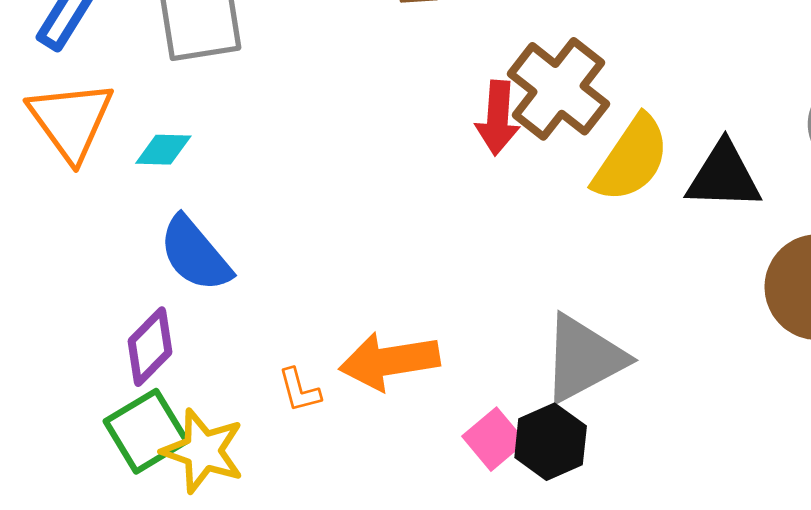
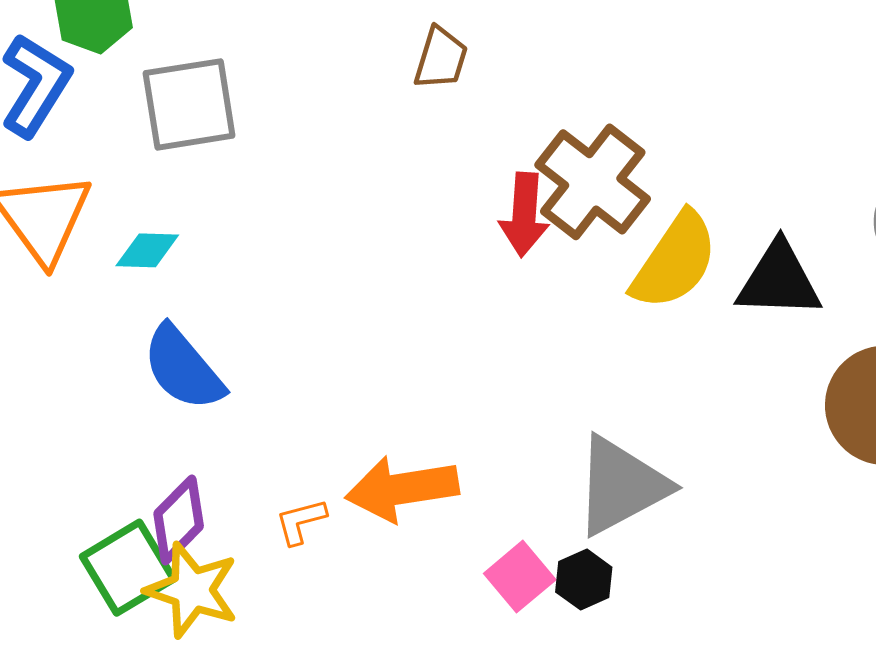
purple diamond: (150, 347) -> (179, 520), moved
orange L-shape: (299, 390) -> (301, 521), turned 90
black hexagon: (551, 442) -> (584, 580), size x0.7

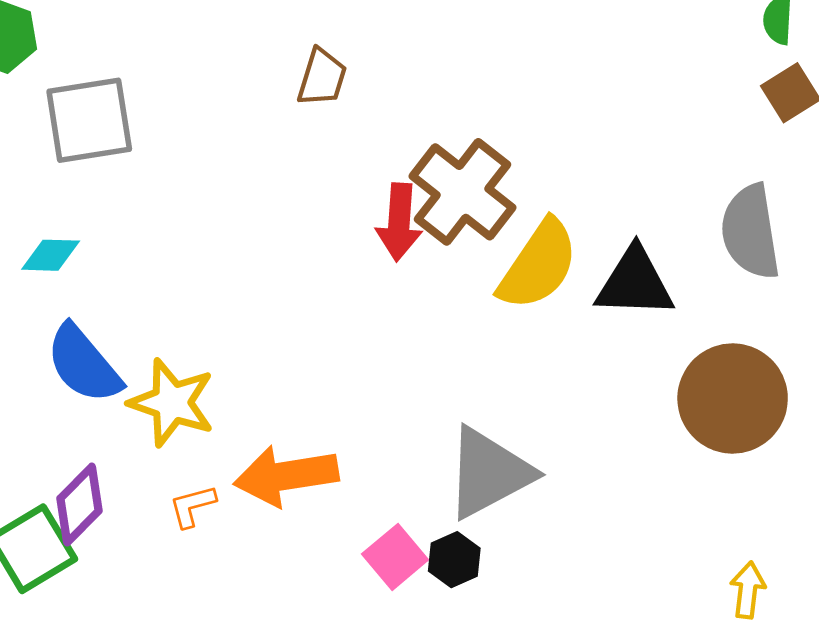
yellow star: (192, 590) -> (172, 403), moved

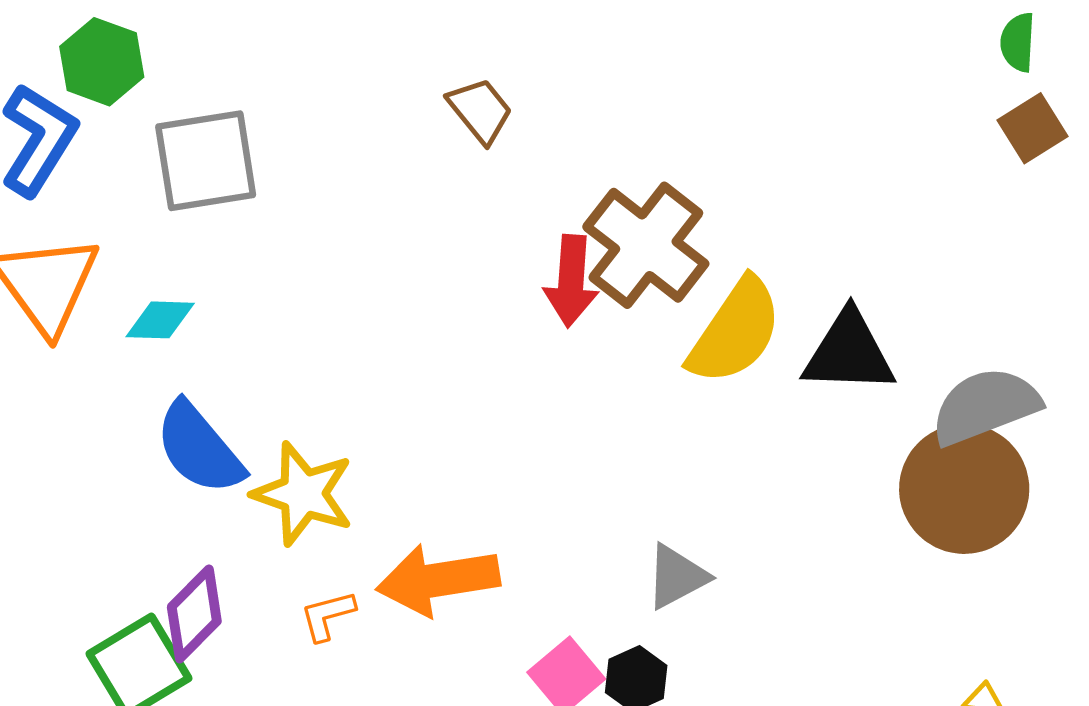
brown trapezoid: (322, 77) -> (480, 110), turned -56
gray semicircle: (750, 232) -> (985, 406), moved, turned 78
gray triangle: (489, 473) -> (677, 577), size x0.6

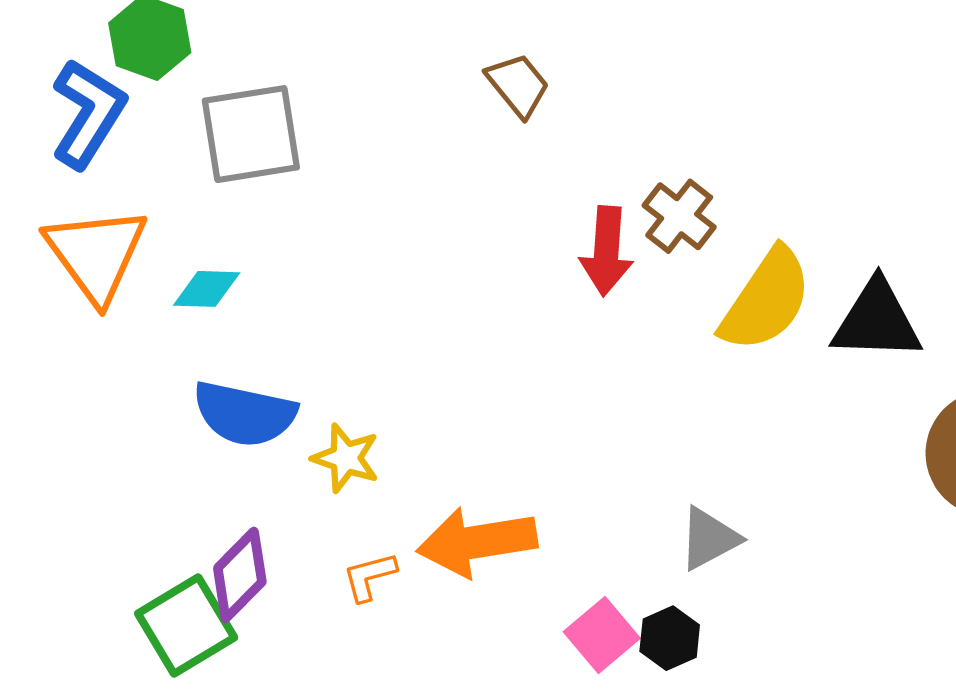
brown cross: (646, 245) -> (679, 216), size x0.6
blue semicircle: (199, 448) -> (245, 414), turned -38
yellow star: (303, 494) -> (346, 458), size x0.7

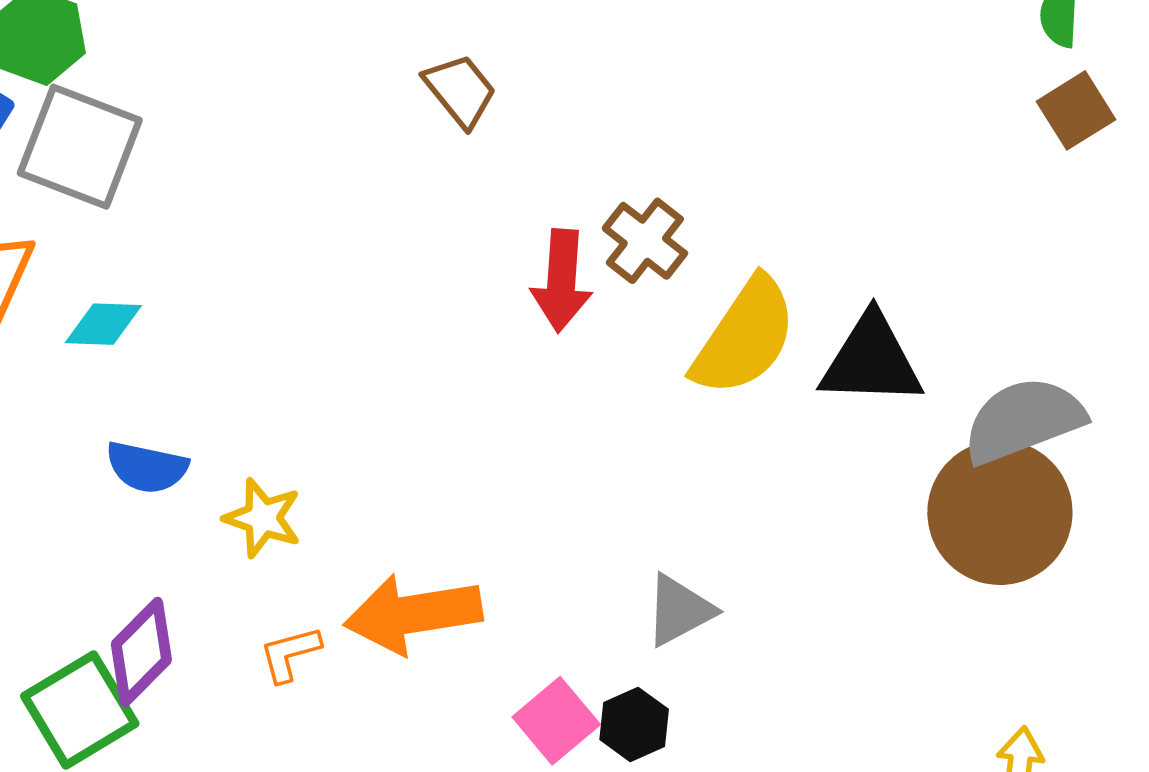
gray square: (251, 134) -> (80, 147), moved, turned 30
blue semicircle: (245, 414) -> (147, 467), size x0.7

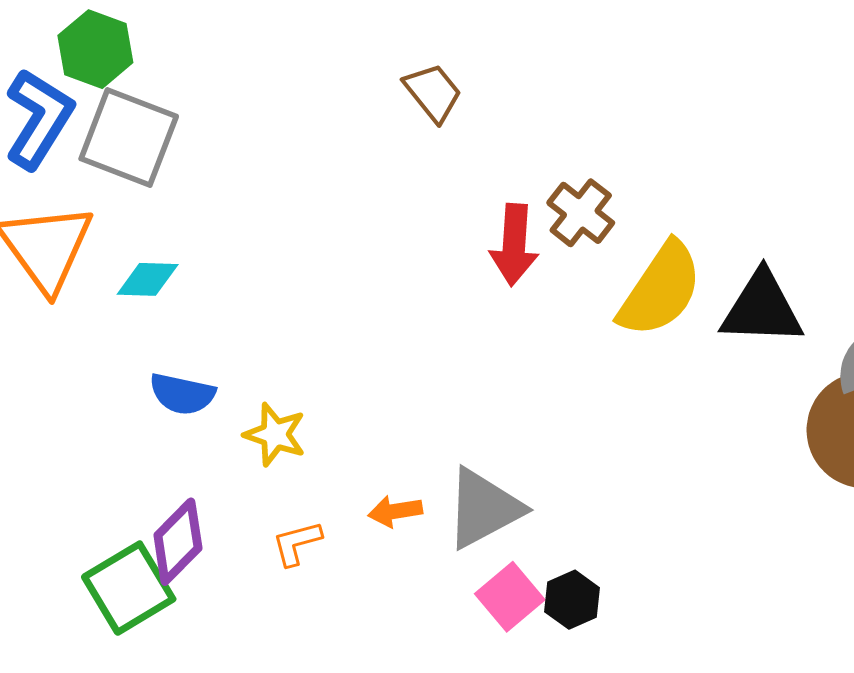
gray triangle: (679, 610) -> (484, 508), moved, size x1.4
orange arrow: (413, 614) -> (395, 511), size x0.5

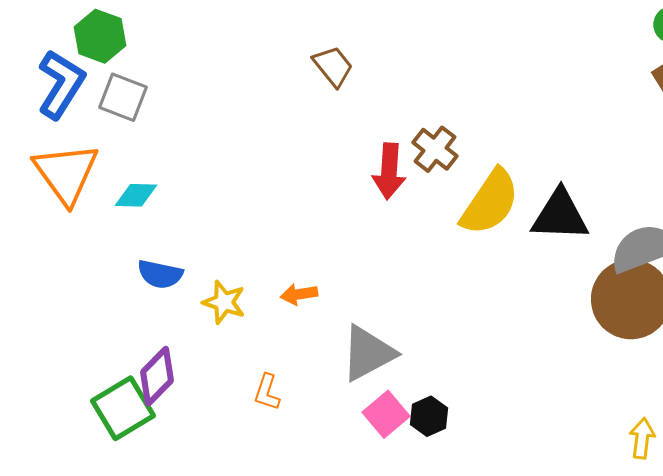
gray square: (129, 137) -> (123, 97), size x0.7
orange arrow: (395, 511) -> (299, 294), moved
orange L-shape: (297, 543) -> (267, 392), moved, turned -57

